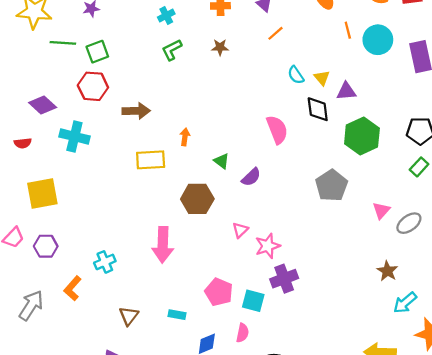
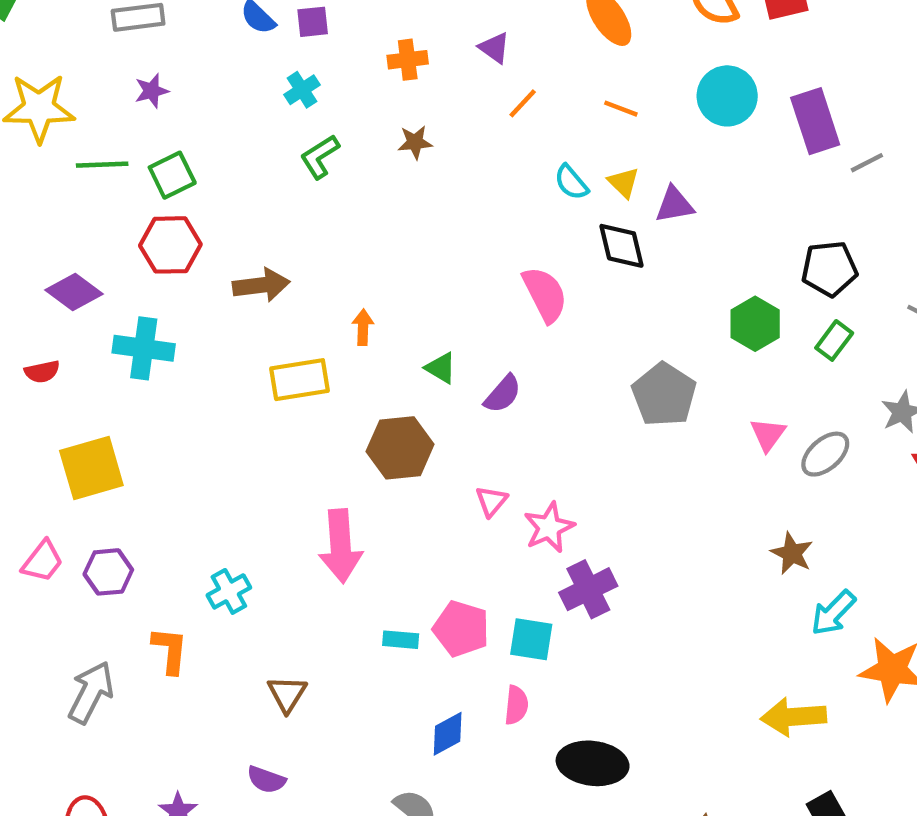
orange line: (348, 30) -> (621, 109), moved, turned -49
green hexagon: (362, 136) -> (755, 324), moved, size x0.7
orange L-shape: (73, 288) -> (170, 650), turned 150
cyan rectangle: (177, 315) -> (401, 640), moved

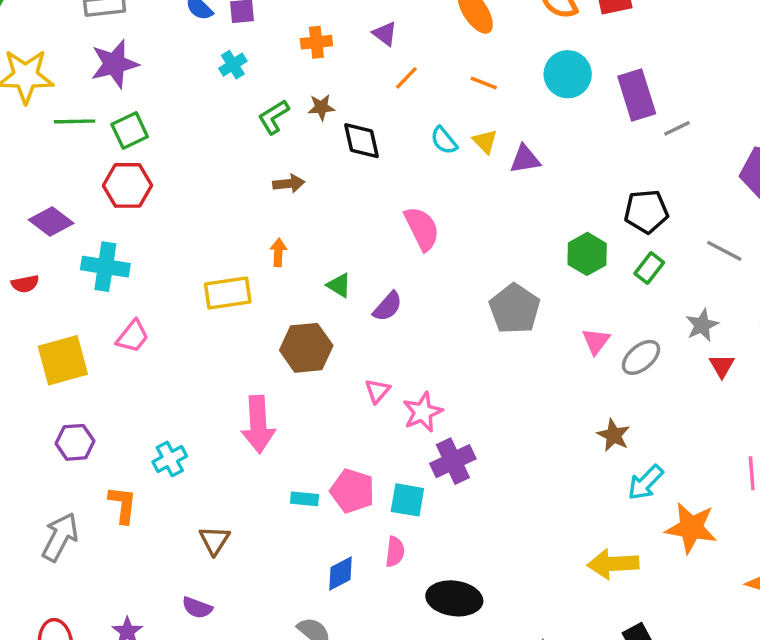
purple star: (152, 91) -> (114, 64), size x1.8
green L-shape: (320, 157) -> (273, 117), moved
black diamond: (622, 246) -> (362, 141), moved
brown arrow: (261, 285) -> (289, 184), moved, size x0.7
pink trapezoid: (43, 561) -> (133, 336), moved

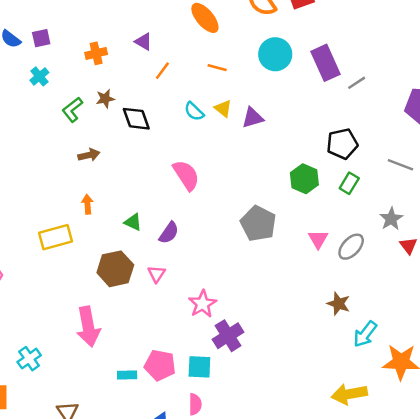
pink triangle: (378, 391) -> (156, 274), moved

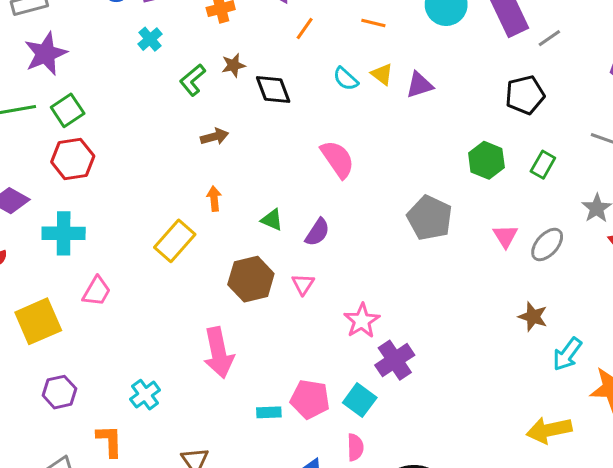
black pentagon: (342, 144) -> (525, 95), moved
yellow rectangle: (55, 237) -> (175, 241), turned -32
cyan square: (199, 367) -> (360, 400), turned 35

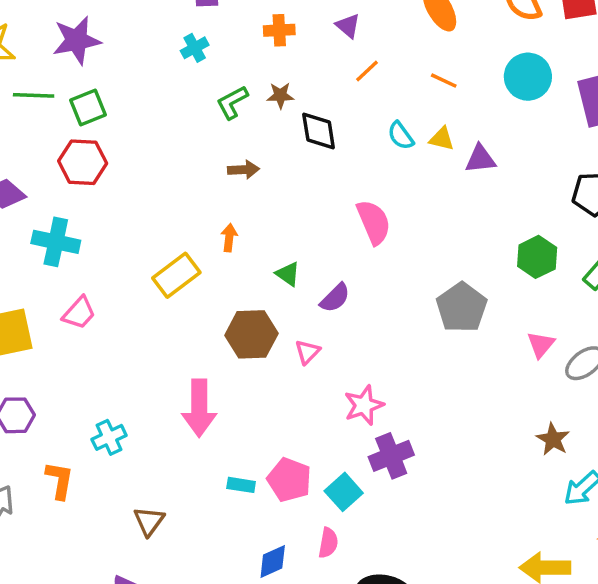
yellow triangle: (382, 74) -> (442, 139), turned -35

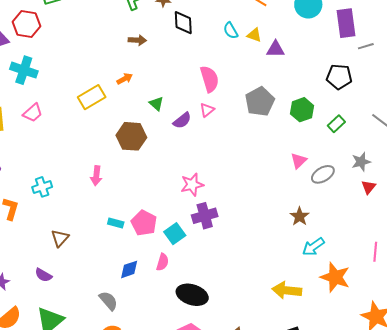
red hexagon: (83, 162) -> (26, 24), moved
orange arrow: (229, 238) -> (125, 79), turned 49
gray pentagon: (462, 307) -> (260, 101), moved
pink triangle: (307, 352) -> (207, 110), moved
pink arrow: (199, 408) -> (96, 176), size x0.6

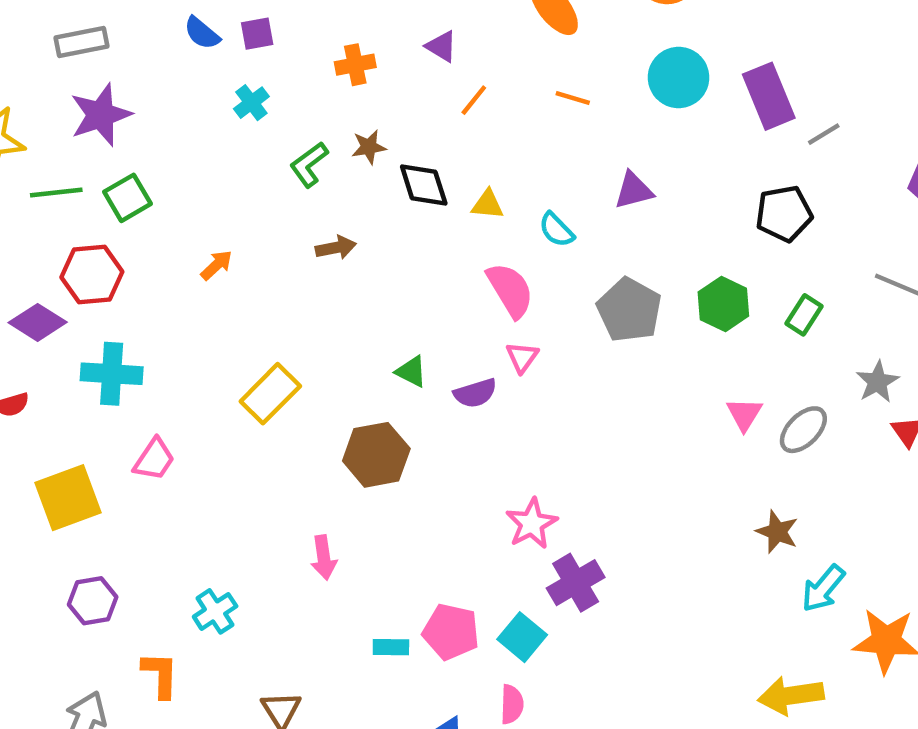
cyan semicircle: (231, 31) -> (556, 230), moved
yellow triangle: (254, 35) -> (488, 204), moved
orange arrow: (125, 79) -> (216, 265), moved
purple semicircle: (182, 120) -> (475, 393), turned 36

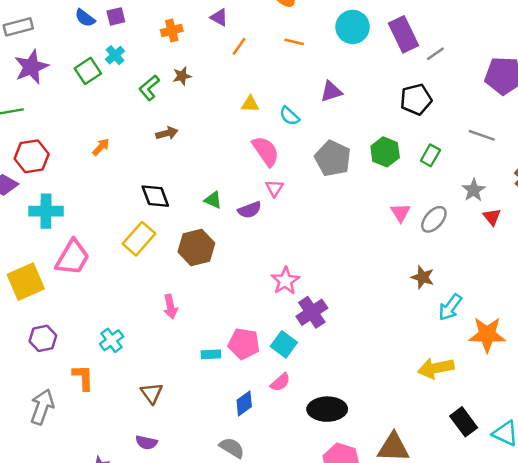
black diamond: (424, 185) -> (155, 196), moved
green square: (127, 198) -> (88, 71), moved
yellow rectangle: (270, 394) -> (139, 239), moved
pink trapezoid: (154, 459) -> (73, 257), size x1.5
pink semicircle: (512, 704) -> (280, 382), turned 50

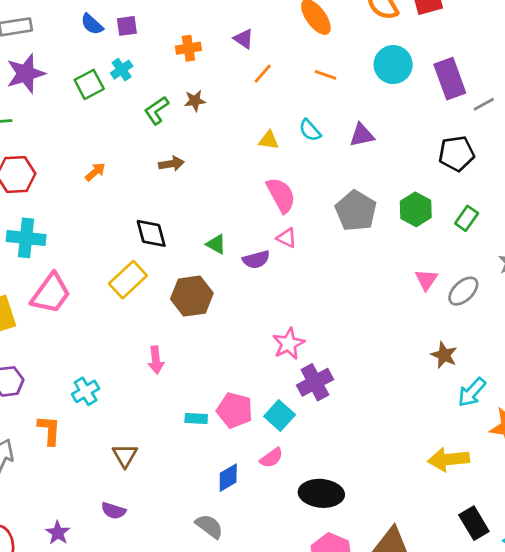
cyan semicircle: (289, 116) -> (310, 130), moved
pink triangle: (274, 188) -> (287, 238), turned -42

